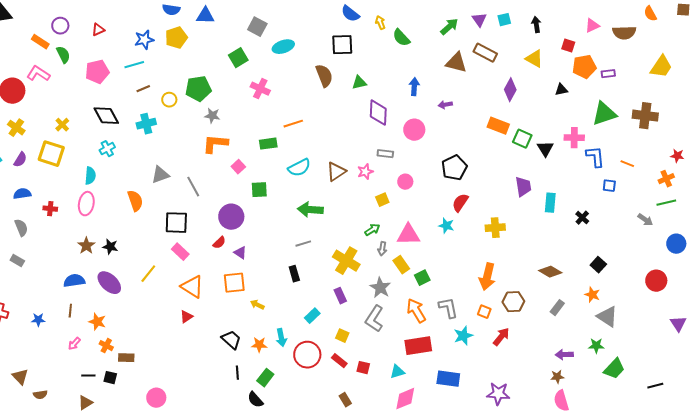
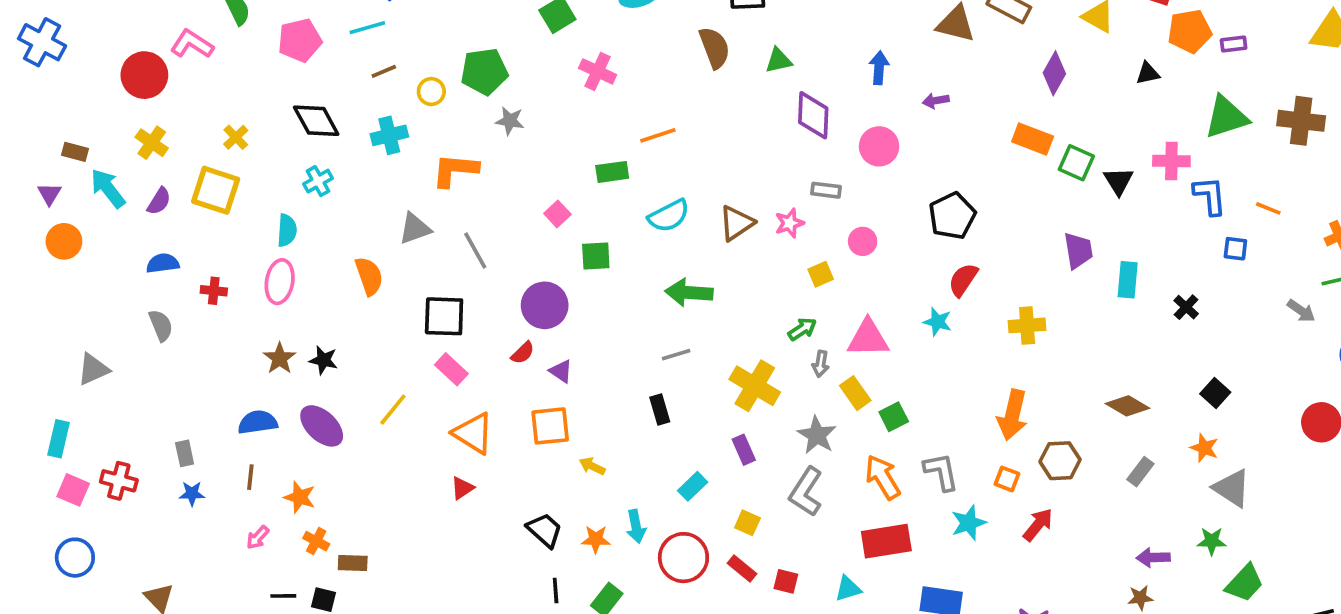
orange L-shape: (215, 144) -> (455, 170), moved
gray rectangle: (17, 261) -> (185, 453), moved, turned 48

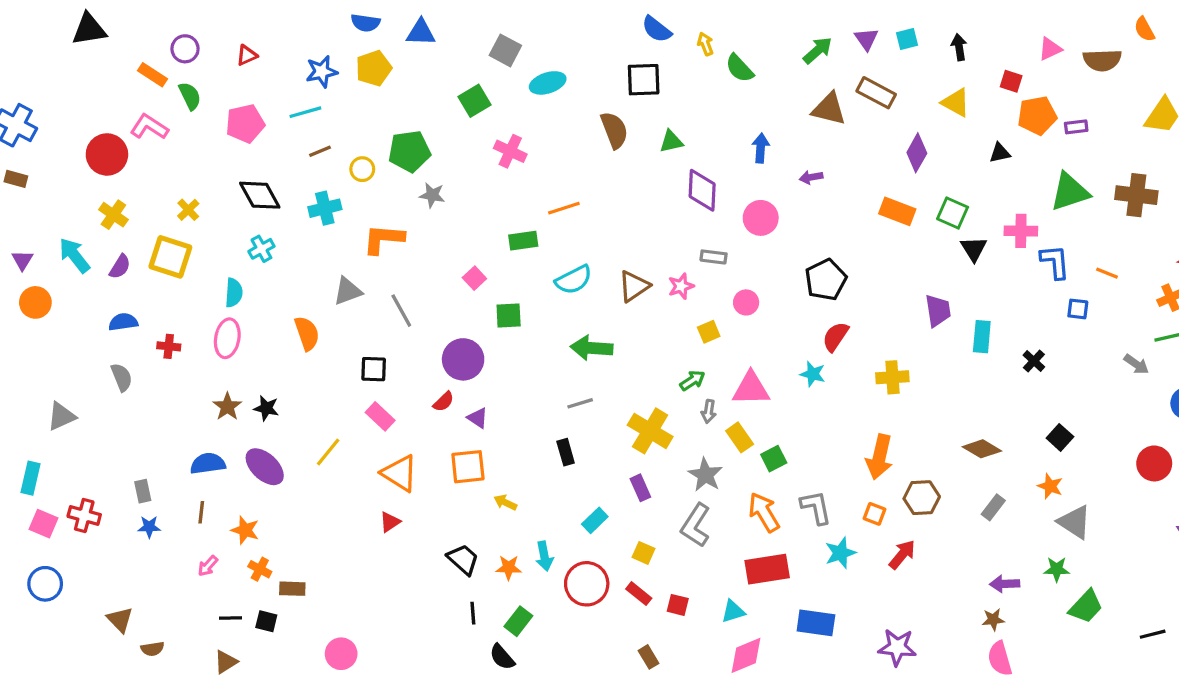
brown rectangle: (75, 152) -> (16, 179), moved
green square: (1076, 163) -> (953, 213), moved
black square: (444, 316) -> (374, 369), size x0.7

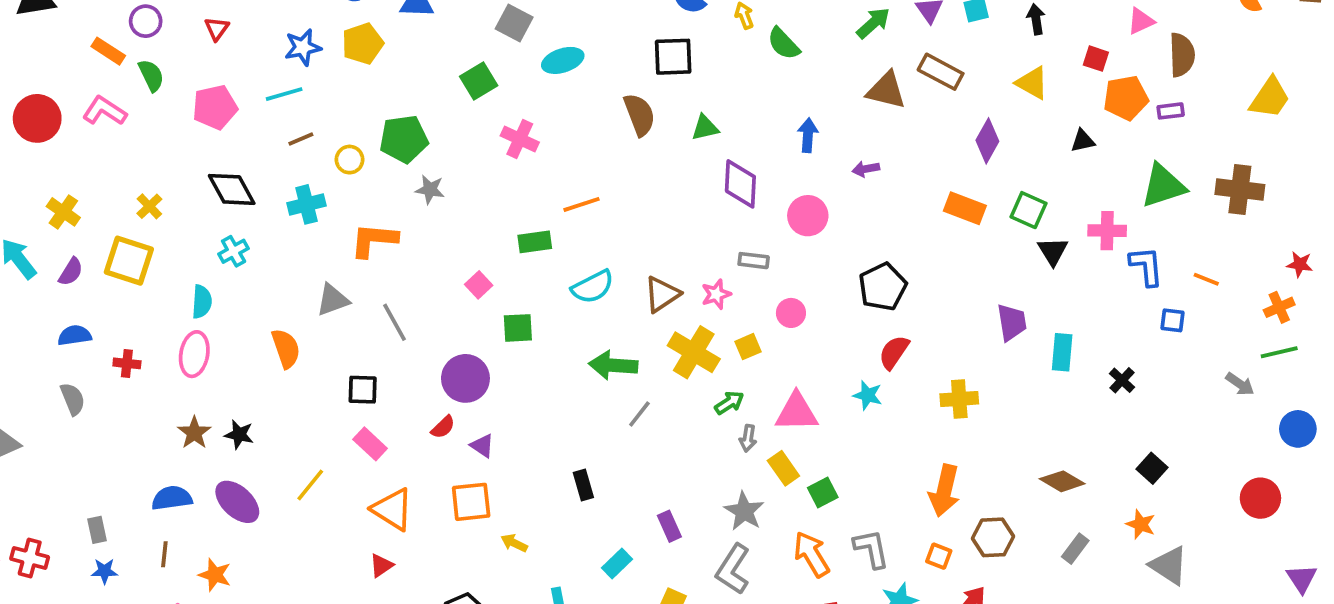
red triangle: (247, 55) -> (217, 29), turned -30
brown semicircle: (1102, 60) -> (1182, 55), moved, turned -90
red circle: (107, 154) -> (37, 118), moved
gray line: (580, 403) -> (639, 414), moved, turned -35
yellow cross: (650, 431) -> (694, 352), moved

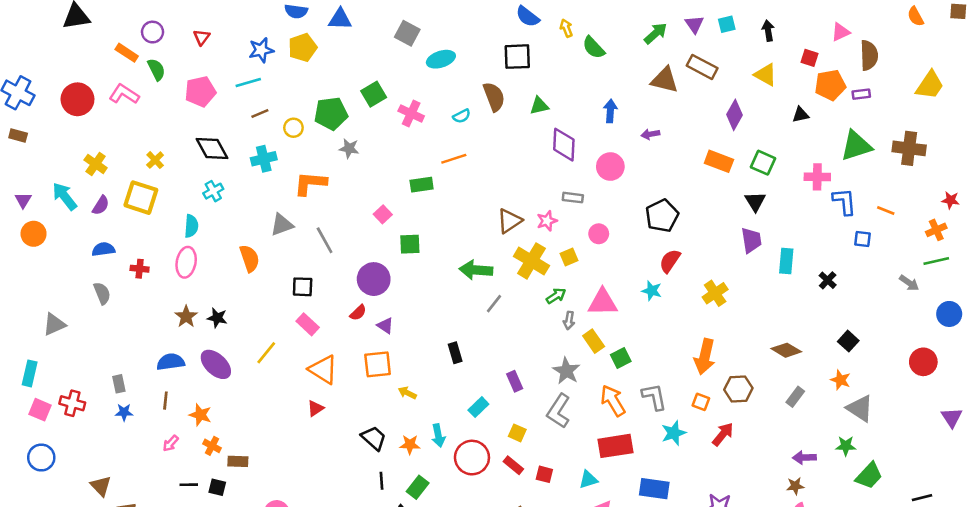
green square: (479, 81) -> (374, 94), moved
black triangle: (1053, 251) -> (755, 201), moved
cyan semicircle: (593, 287) -> (462, 116), moved, size x0.6
yellow cross: (959, 399) -> (715, 293), turned -30

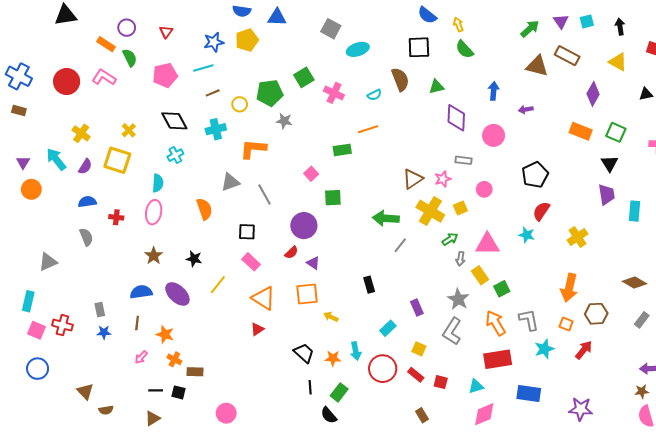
green semicircle: (594, 48) -> (465, 49), moved
black star: (217, 318) -> (194, 259), moved

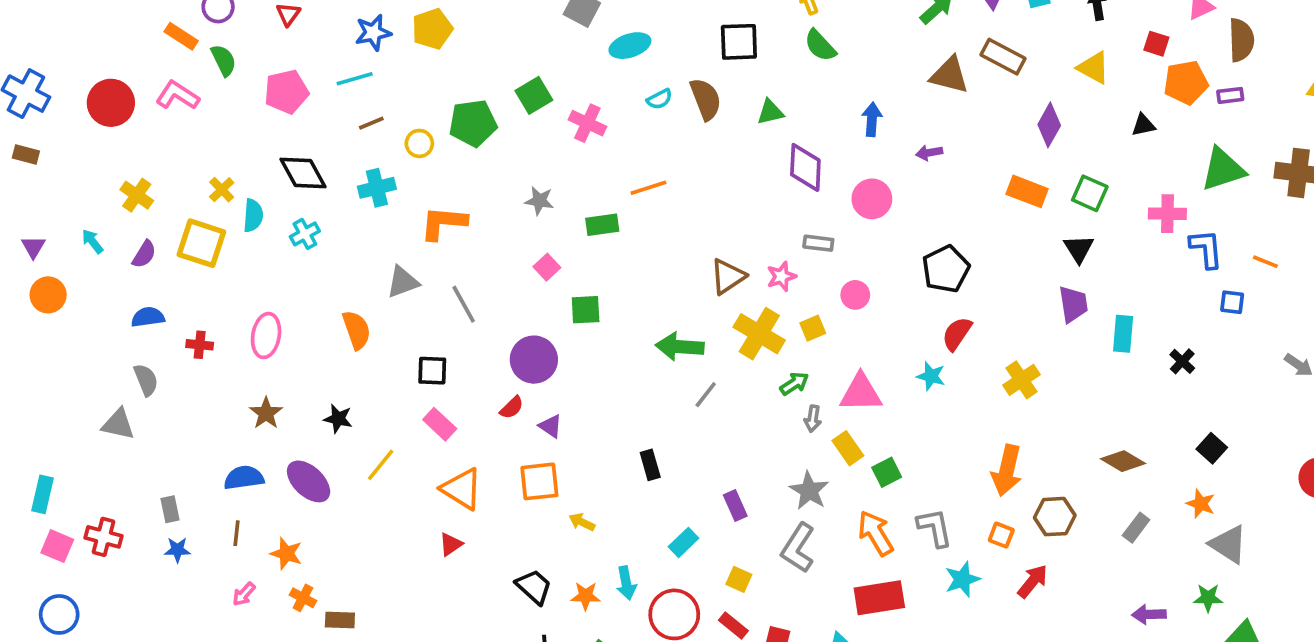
cyan semicircle: (374, 95) -> (659, 99), moved
gray star: (284, 121) -> (539, 201), moved
cyan arrow: (56, 159) -> (92, 241), size x0.6
cyan semicircle: (158, 183) -> (253, 215), moved
gray triangle: (48, 262) -> (118, 424), moved, turned 36

